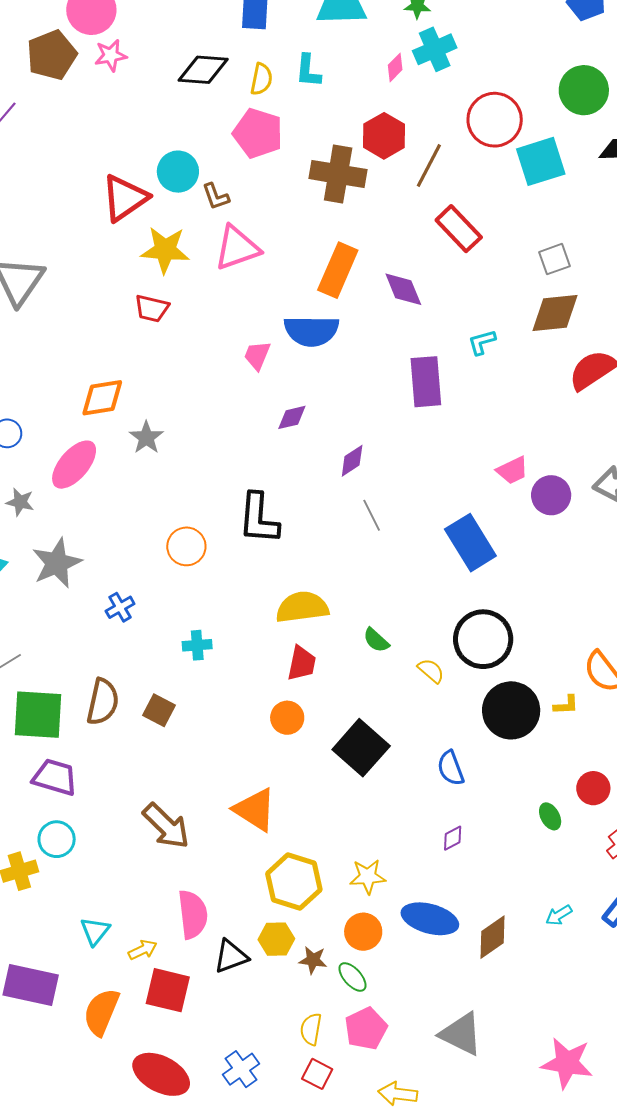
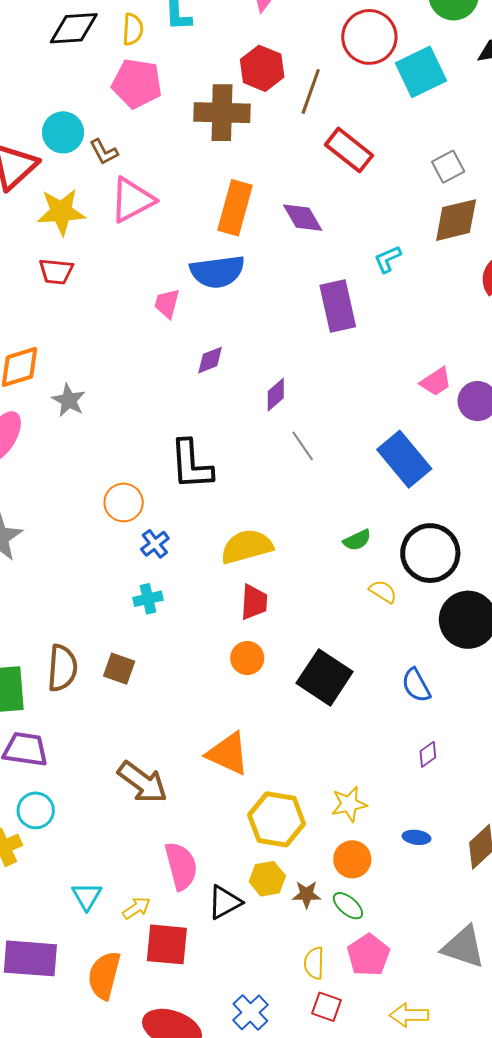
blue cross: (120, 607) -> (155, 544), moved
green semicircle: (376, 640) -> (357, 540), moved, turned -60
blue ellipse: (430, 919) -> (417, 837), size x0.5

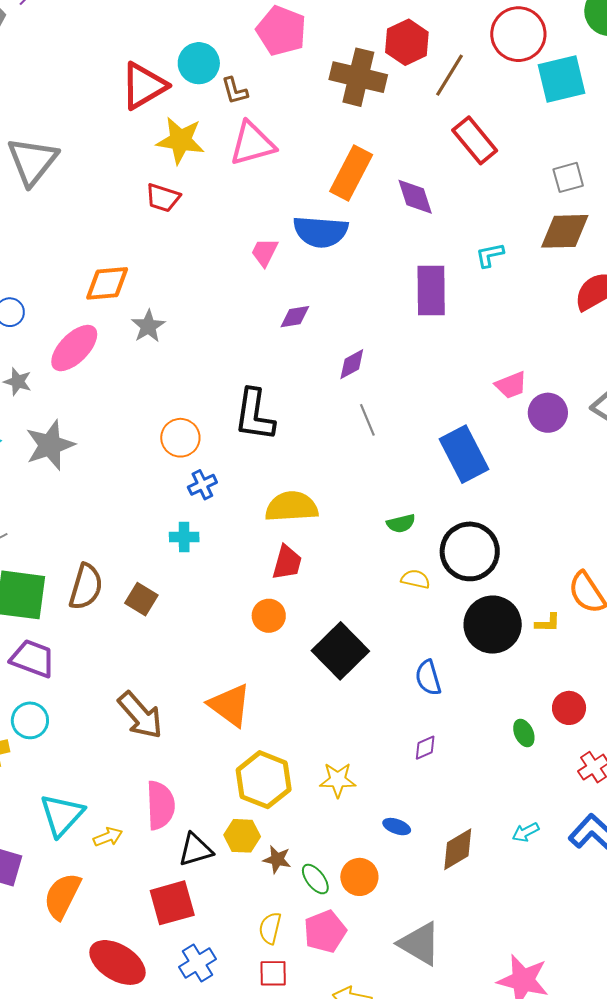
yellow semicircle: (383, 591) -> (415, 579), turned -32
orange circle: (352, 859) -> (359, 877), moved
cyan triangle: (87, 896) -> (62, 815), size x1.5
red square: (167, 944) -> (172, 903), moved, turned -33
red square: (326, 1007) -> (273, 973), turned -32

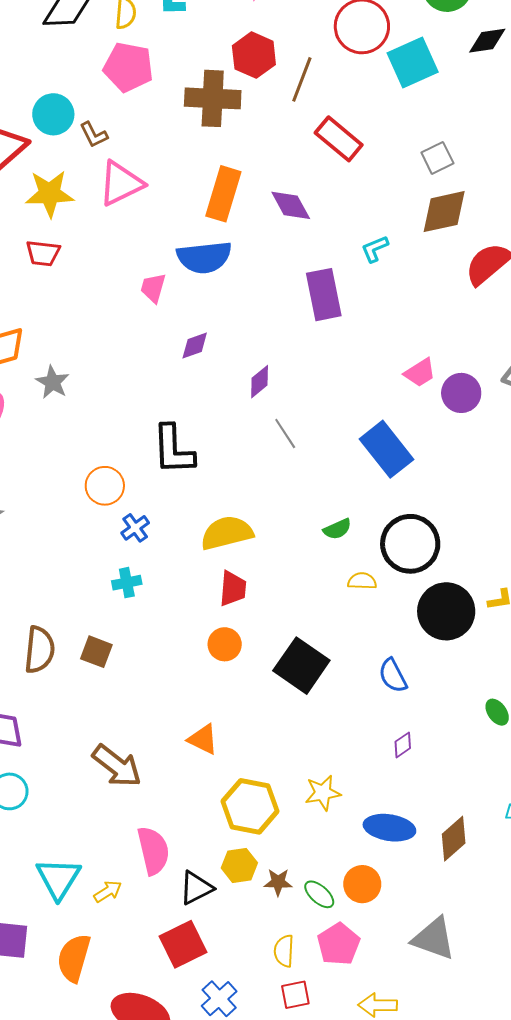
orange triangle: (230, 705) -> (203, 739), size x0.7
blue ellipse: (397, 827) -> (389, 828), size x1.8

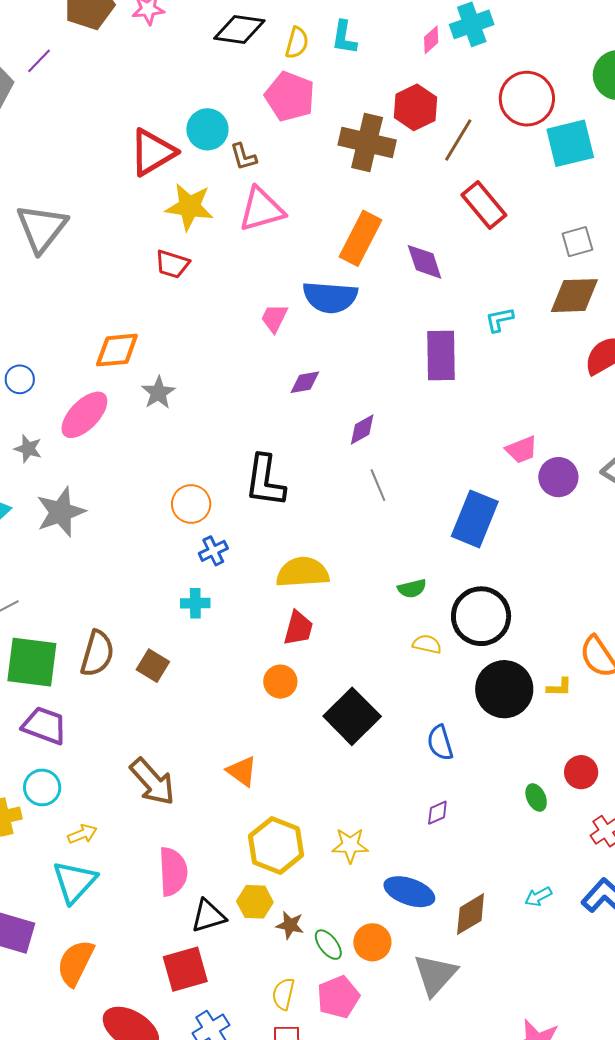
blue rectangle: (386, 449) -> (475, 519), turned 50
yellow arrow: (108, 891) -> (82, 834), moved
gray triangle: (434, 938) -> (435, 975), moved, turned 42

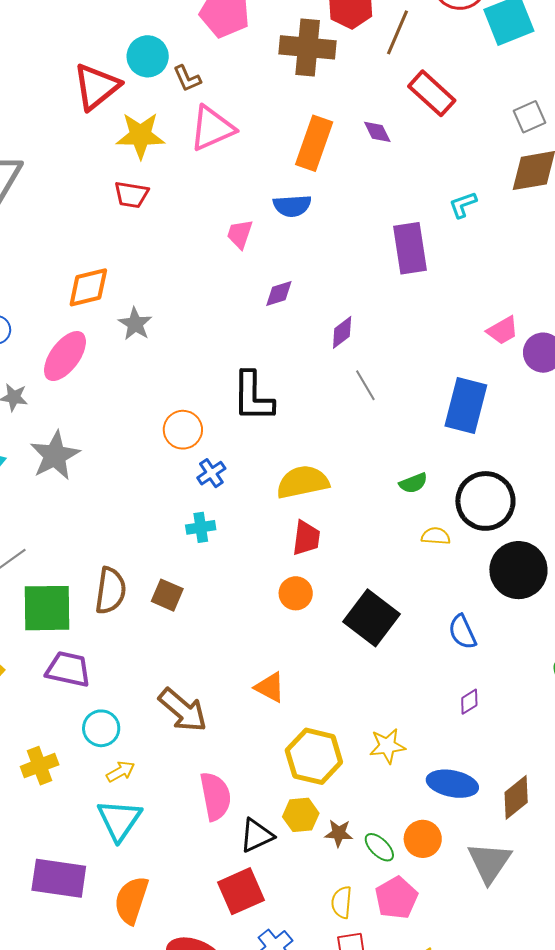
purple diamond: (425, 262) -> (377, 132), moved, size x0.7
blue semicircle: (330, 297) -> (292, 206), size x0.7
cyan circle: (42, 787) -> (101, 728), moved

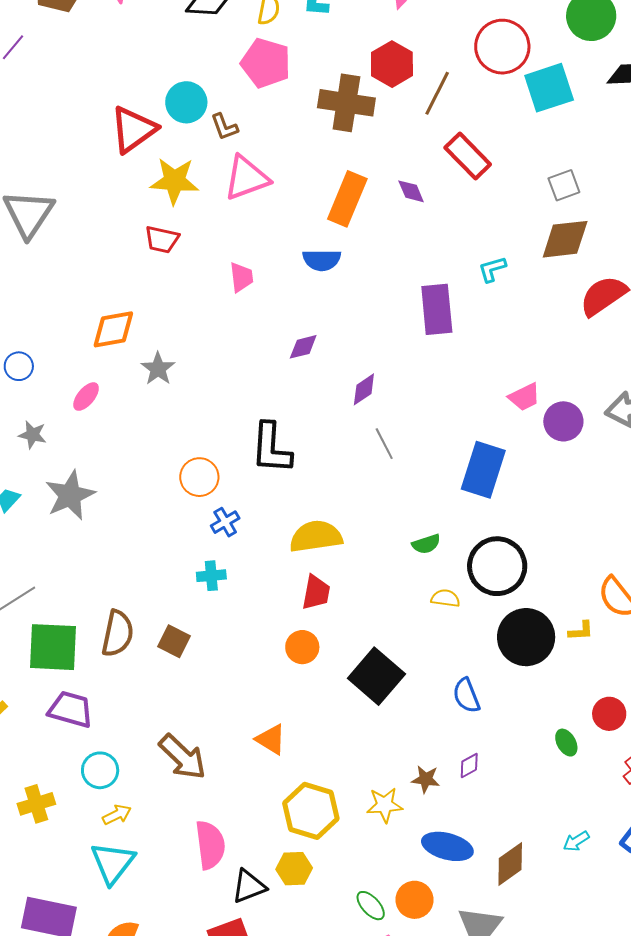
pink trapezoid: (240, 234) -> (241, 277), moved, turned 152
pink ellipse: (65, 356) -> (86, 397), size x0.6
brown star: (339, 833) -> (426, 779), moved

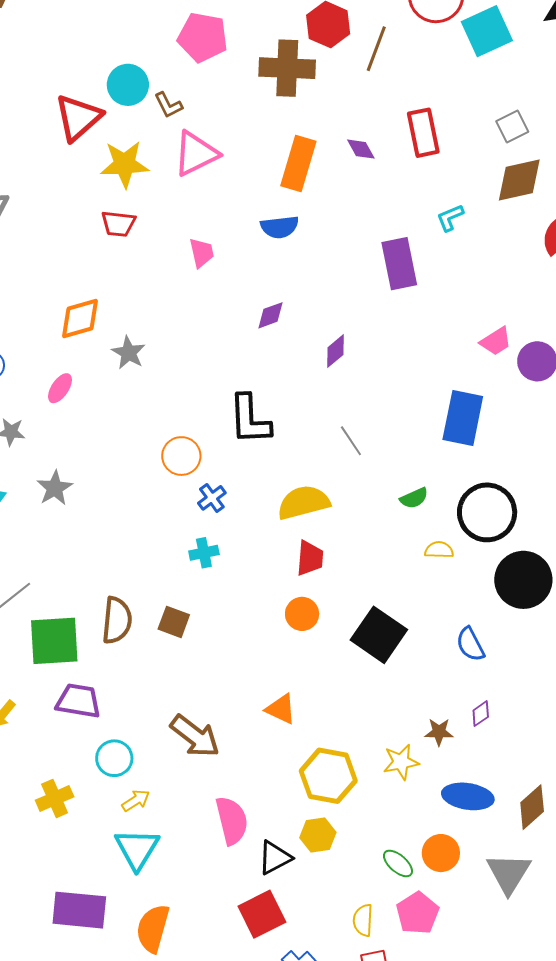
red rectangle: (468, 156) -> (423, 133), moved, turned 39
gray line: (384, 444) -> (351, 441), moved
gray star: (70, 495) -> (55, 488), size x0.7

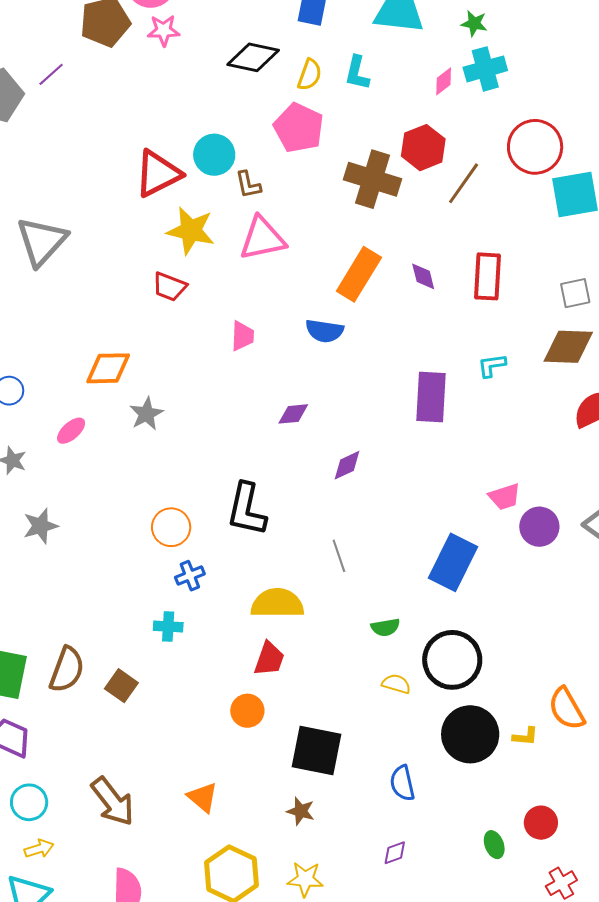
black square: (379, 635) -> (316, 751), turned -38
brown star: (439, 732) -> (301, 811), moved

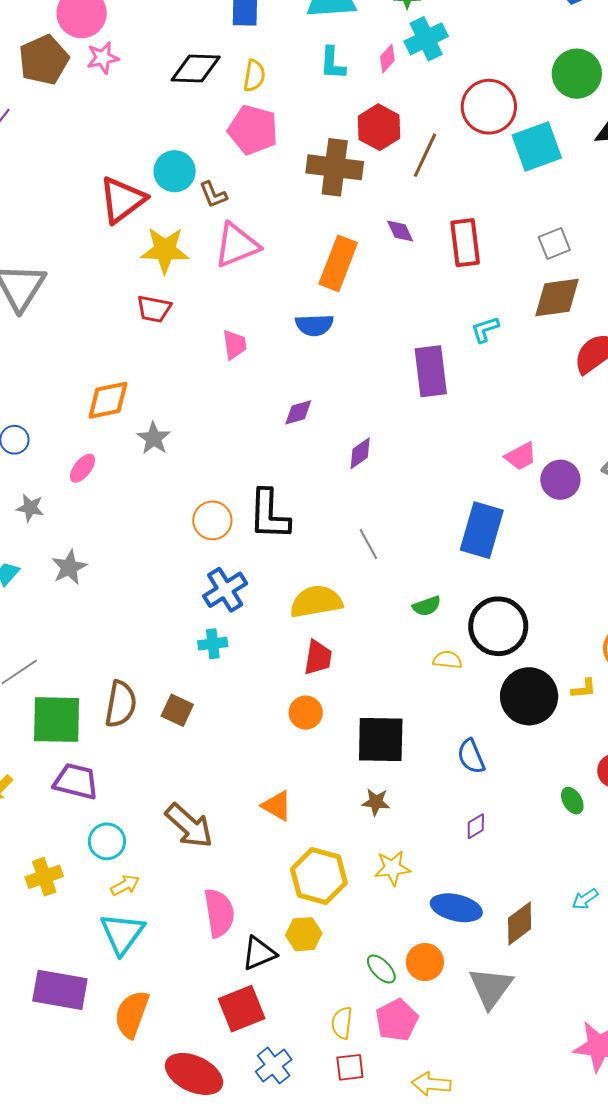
cyan L-shape: (357, 73) -> (333, 63), moved
purple diamond: (423, 276) -> (400, 231), moved
orange circle: (171, 527) -> (212, 520), moved
blue cross: (190, 576) -> (225, 590), size x1.5

